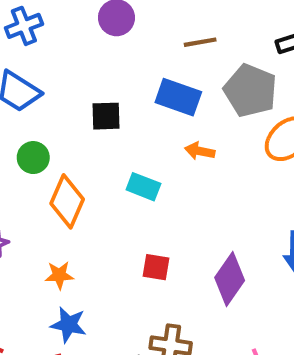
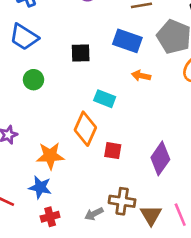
orange diamond: (67, 201) -> (85, 129), moved
orange star: (59, 275) -> (50, 156), size x1.5
blue star: (68, 325) -> (40, 187), moved

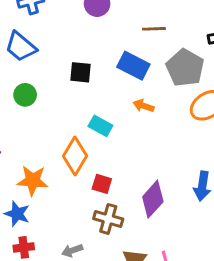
brown cross: (122, 201) -> (108, 219), moved

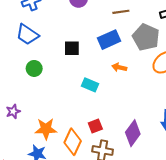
blue rectangle: (133, 66) -> (109, 40), turned -45
orange diamond: (75, 156) -> (73, 142), moved
red square: (102, 184) -> (95, 126), turned -32

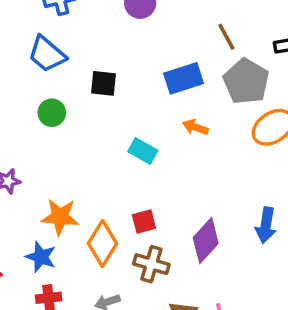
brown line: (121, 12) -> (226, 37), moved, turned 63
black square: (72, 48) -> (103, 83), moved

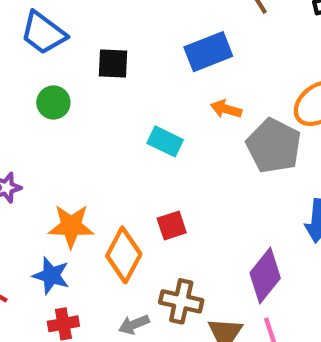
gray pentagon: (246, 81) -> (274, 146), moved
purple diamond: (206, 241) -> (265, 275), moved
brown cross: (151, 264) -> (181, 301), moved

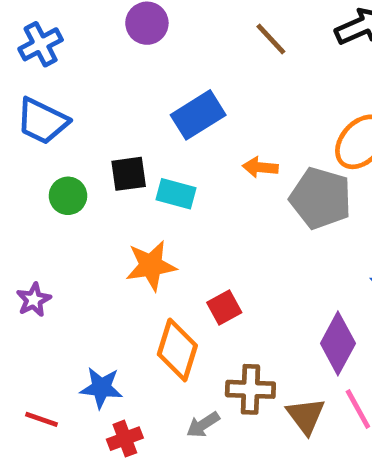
blue rectangle: (208, 52) -> (198, 115), moved
black square: (113, 64) -> (129, 174), moved
cyan rectangle: (165, 141) -> (176, 194), moved
orange star: (71, 226) -> (151, 266), moved

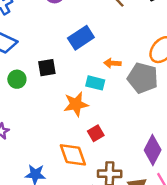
cyan rectangle: (176, 194) -> (95, 83), moved
orange star: (151, 266) -> (76, 104), moved
orange diamond: (177, 350) -> (73, 155), turned -36

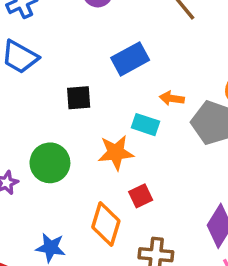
green circle: (17, 79) -> (50, 163), moved, size x1.5
orange diamond: (73, 155) -> (106, 224), turned 32

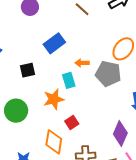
cyan rectangle: (145, 125) -> (69, 80), turned 63

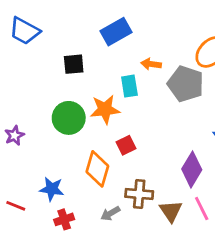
green circle: (16, 111) -> (69, 118), moved

